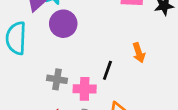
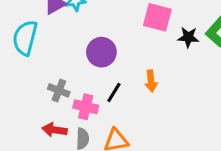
purple circle: (63, 24) -> (101, 52), moved

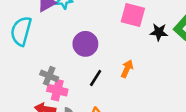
orange arrow: (151, 81) -> (127, 69), turned -150
pink cross: (86, 107) -> (57, 90), moved

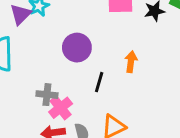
pink cross: (57, 90) -> (61, 108), turned -36

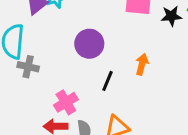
gray cross: (47, 95) -> (28, 67), moved

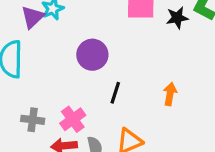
orange arrow: (142, 64) -> (170, 94), moved
gray cross: (28, 67) -> (33, 120), moved

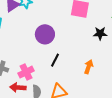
black star: (177, 18) -> (100, 33), moved

